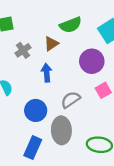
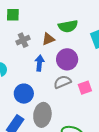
purple circle: (92, 61) -> (67, 59), moved
gray semicircle: (71, 100) -> (62, 82), moved

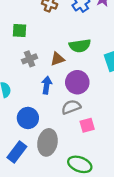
pink square: (85, 88) -> (87, 125), moved

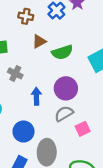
gray cross: (30, 59) -> (15, 73), turned -32
brown triangle: (58, 59) -> (39, 41), moved

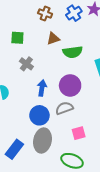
pink square: (83, 129) -> (79, 133), moved
blue circle: (23, 132) -> (39, 115), moved

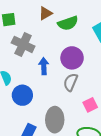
gray cross: (26, 64) -> (23, 44), size x1.5
gray semicircle: (64, 108) -> (71, 82), turned -36
blue circle: (39, 115) -> (22, 95), moved

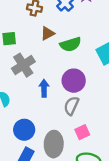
gray cross: (23, 44) -> (23, 65), turned 30
blue circle: (22, 95) -> (24, 130), moved
pink square: (90, 105) -> (82, 132), moved

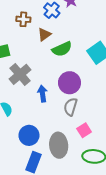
brown triangle: (48, 33) -> (44, 34), moved

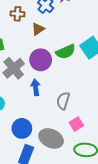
green semicircle: (62, 49) -> (66, 52), moved
purple circle: (69, 83) -> (41, 60), moved
gray ellipse: (59, 145) -> (51, 138), turned -60

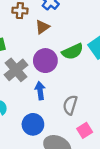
blue circle: (22, 128) -> (33, 124), moved

